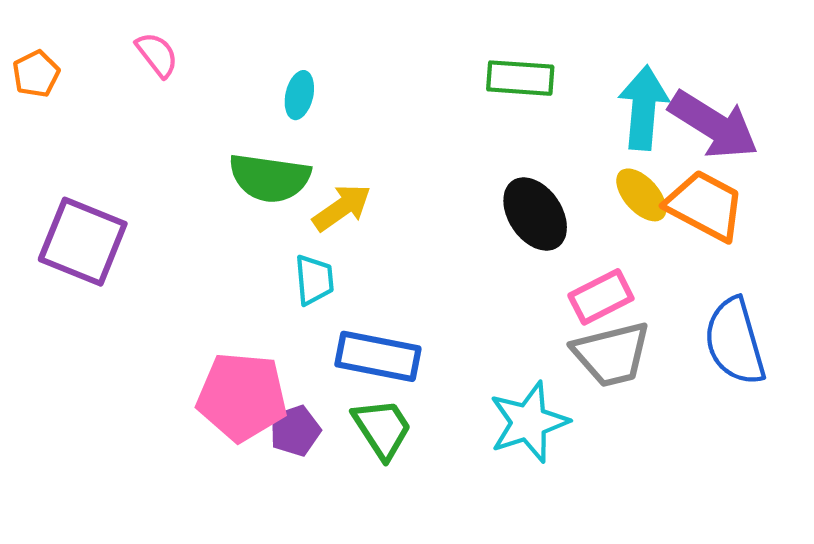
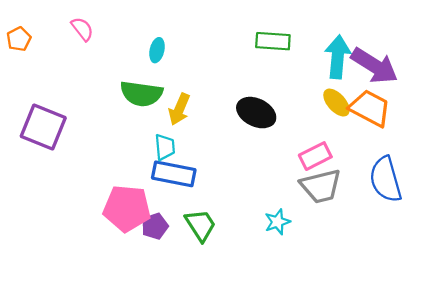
yellow arrow: (342, 208) -> (179, 109), turned 148
black ellipse: (535, 214) -> (256, 113), moved, turned -30
blue rectangle: (378, 356) -> (174, 174), moved
cyan star: (529, 422) -> (277, 222), size x0.6

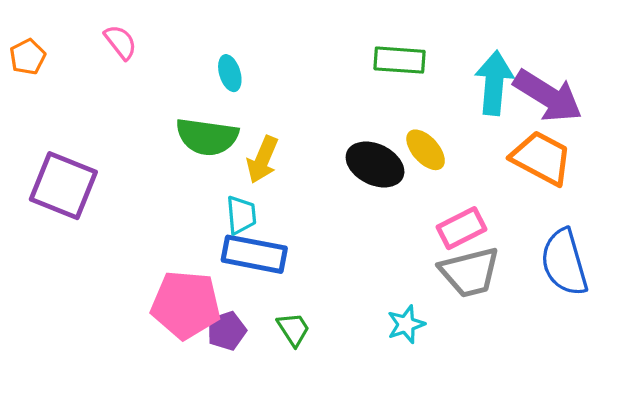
cyan ellipse: (157, 50) -> (230, 73), turned -30
yellow ellipse: (336, 103) -> (426, 150), moved
green trapezoid: (200, 225) -> (293, 329), size x0.7

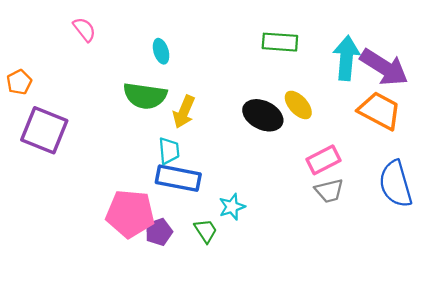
orange pentagon: (28, 57) -> (19, 82), moved
gray trapezoid: (470, 272) -> (329, 191), size x0.7
cyan star: (406, 324) -> (232, 207), moved

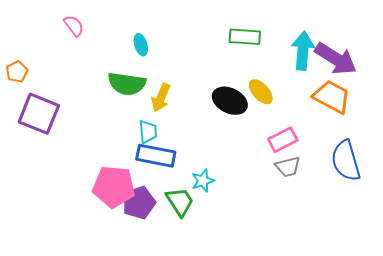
green trapezoid: (206, 231) -> (180, 202), size x1.4
purple pentagon: (159, 232) -> (139, 203), size x1.4

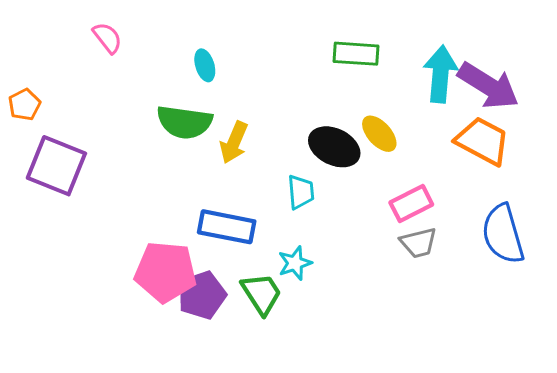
cyan trapezoid: (148, 132) -> (301, 192), moved

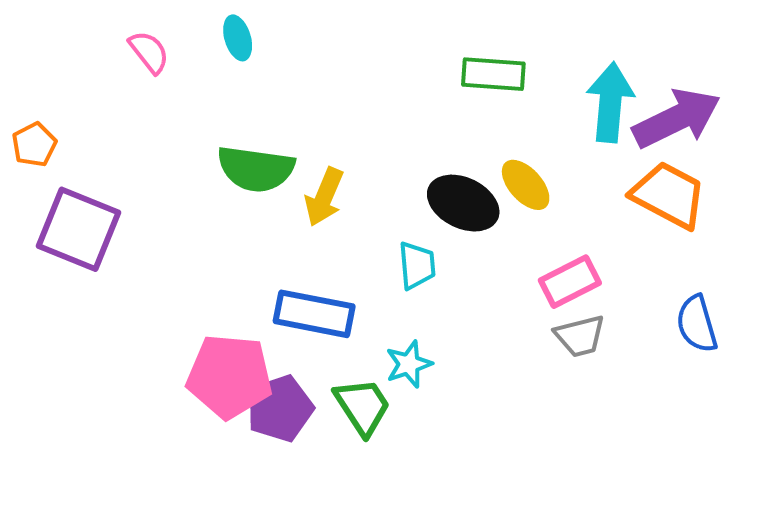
cyan ellipse: (205, 65) -> (238, 38), moved
purple arrow: (488, 86) -> (677, 118), turned -58
blue semicircle: (503, 234) -> (697, 324), size x0.7

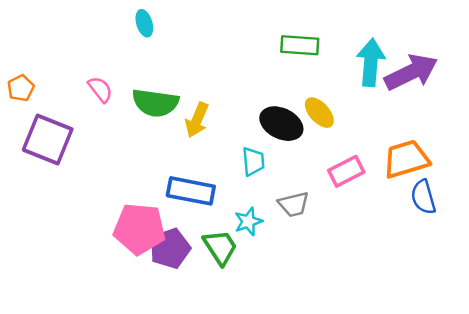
pink semicircle: (149, 52) -> (100, 89), moved
orange trapezoid: (669, 195) -> (406, 159), moved, turned -45
gray trapezoid: (580, 336) -> (294, 204), moved

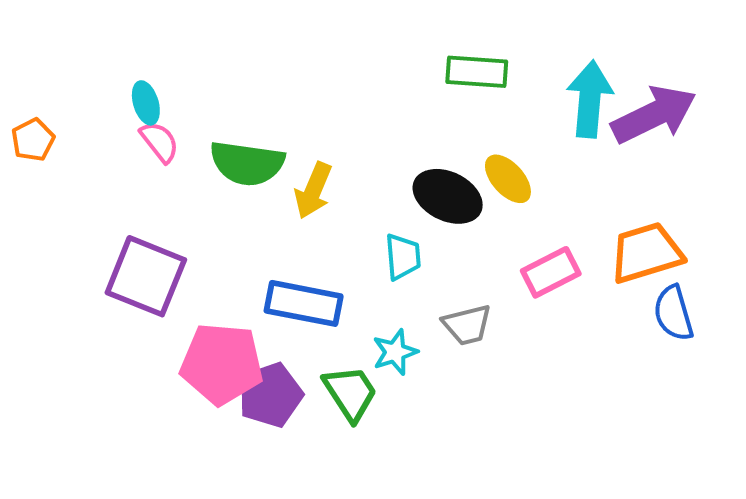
cyan ellipse: (144, 23) -> (146, 103), moved
purple square: (48, 140) -> (146, 276), moved

